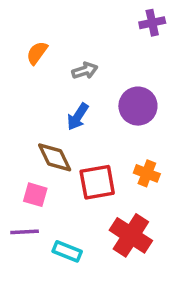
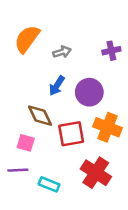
purple cross: (152, 23) -> (111, 51), moved
orange semicircle: (37, 53) -> (27, 39), size x1.6
purple circle: (138, 106) -> (89, 92), moved
orange cross: (147, 173) -> (107, 127), size x1.5

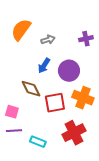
pink square: (26, 143) -> (12, 112), moved
red cross: (96, 173) -> (74, 133), turned 30

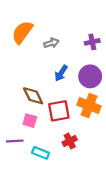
blue arrow: (44, 66) -> (61, 73), moved
purple circle: (69, 71) -> (90, 76), moved
pink square: (12, 112) -> (30, 121), moved
red cross: (74, 133) -> (70, 141), moved, size x0.6

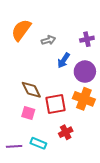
blue arrow: (61, 73) -> (64, 60), moved
purple line: (15, 141) -> (14, 146), moved

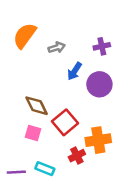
orange cross: (84, 99) -> (98, 140), moved, turned -30
red square: (56, 104) -> (65, 122), turned -30

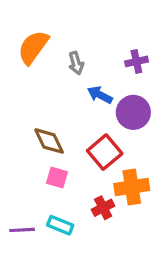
gray arrow: (57, 47) -> (76, 63), turned 91
blue arrow: (75, 71) -> (100, 95), turned 84
red square: (65, 122) -> (105, 152), moved
pink square: (33, 133) -> (57, 177), moved

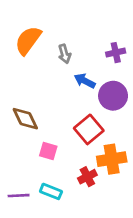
brown diamond: (49, 141) -> (25, 119), moved

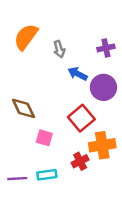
cyan rectangle: (51, 191) -> (47, 175), turned -30

